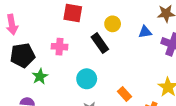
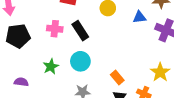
black rectangle: (100, 43) -> (80, 31), moved
green star: (40, 76) -> (51, 67), moved

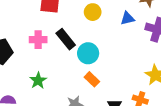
cyan circle: (80, 61) -> (88, 53), moved
orange rectangle: (117, 78) -> (92, 79), moved

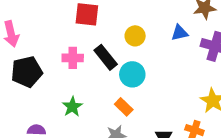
yellow circle: (93, 12) -> (135, 36), moved
orange rectangle: (92, 79) -> (124, 107), moved

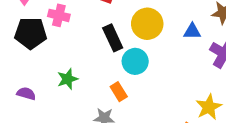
yellow circle: (135, 36) -> (147, 24), size x1.5
pink cross: (73, 58) -> (59, 15), moved

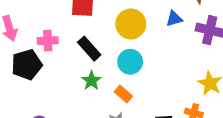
black rectangle: (113, 38) -> (89, 49), moved
green star: (68, 79) -> (91, 81), moved

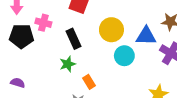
blue triangle: (174, 19) -> (146, 36), size x1.5
cyan circle: (130, 62) -> (124, 56), moved

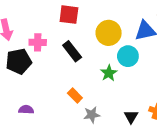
green star: (68, 64) -> (109, 73), moved
orange rectangle: (89, 82) -> (75, 96), moved

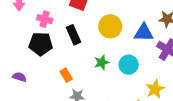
cyan circle: (128, 56) -> (129, 65), moved
black pentagon: (19, 61) -> (41, 44), moved

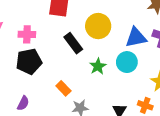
blue triangle: (144, 33) -> (136, 37), moved
black rectangle: (74, 35) -> (73, 43), moved
purple semicircle: (19, 77) -> (23, 103), moved, turned 112

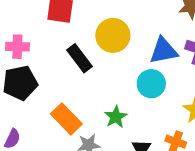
green star: (98, 66) -> (116, 117), moved
orange rectangle: (63, 88) -> (66, 119), size x1.5

